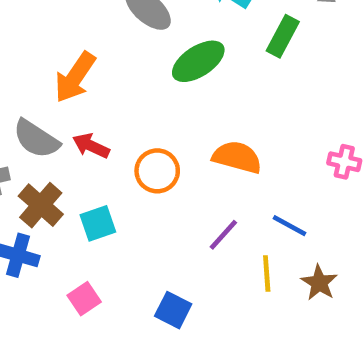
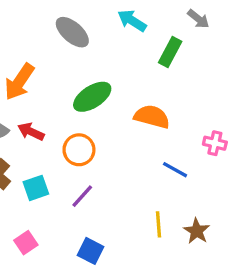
green ellipse: (198, 61) -> (92, 97), moved
orange semicircle: (237, 157) -> (152, 117), moved
blue line: (290, 226) -> (175, 170), moved
purple line: (223, 235) -> (82, 196), moved

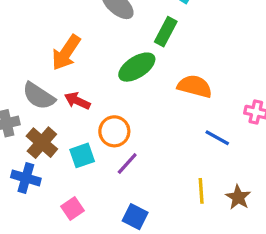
green rectangle: (170, 52) -> (166, 32), moved
orange circle: (79, 150) -> (114, 131), moved

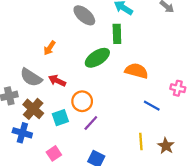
green rectangle: (166, 32) -> (117, 34), turned -30
orange arrow: (66, 53) -> (50, 48), size x0.6

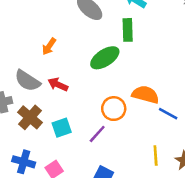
orange semicircle: (136, 71) -> (145, 95), moved
orange circle: (82, 101) -> (114, 109), moved
blue cross: (22, 133) -> (24, 162), moved

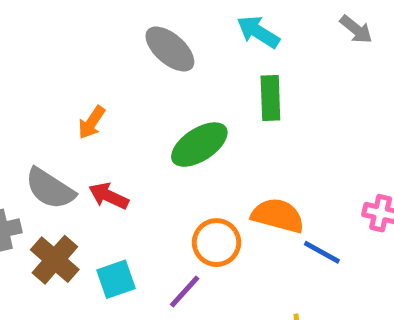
green rectangle: (128, 30) -> (270, 98), moved

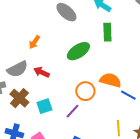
gray semicircle: (50, 189) -> (17, 69), turned -60

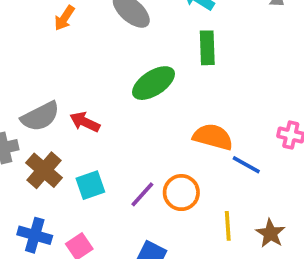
orange arrow: (34, 42) -> (64, 18), moved
orange circle: (85, 91) -> (181, 193), moved

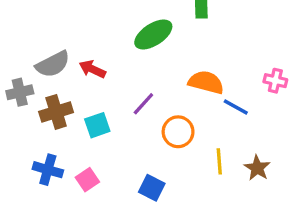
brown cross: (44, 170) -> (56, 112), turned 32
purple line: (142, 194) -> (143, 104), moved

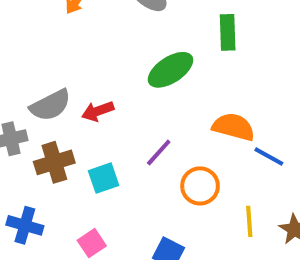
red arrow: (92, 69) -> (98, 111), turned -45
blue cross: (48, 170) -> (25, 225), moved

